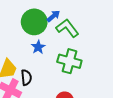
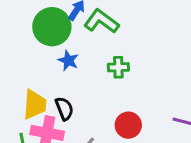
green cross: (69, 61) -> (118, 67), size x0.6

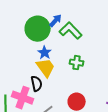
yellow trapezoid: (35, 104) -> (46, 68), moved, turned -50

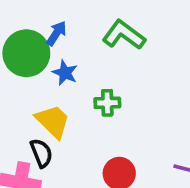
green L-shape: (71, 31) -> (124, 35), moved
blue star: (45, 53) -> (65, 73), moved

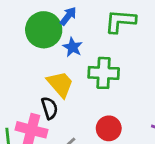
green L-shape: (124, 35) -> (120, 21), turned -36
green cross: (107, 103) -> (104, 73), size x1.5

